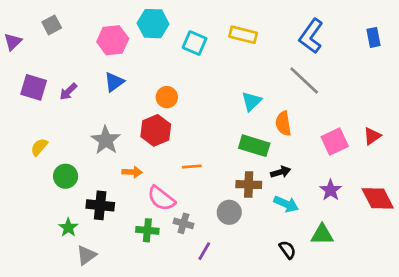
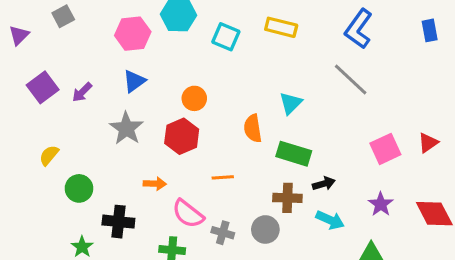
purple square: (34, 87) -> (43, 87), turned 36
orange semicircle: (283, 123) -> (253, 128), moved
gray star: (106, 140) -> (126, 128), moved
gray cross: (183, 223) -> (223, 233), moved

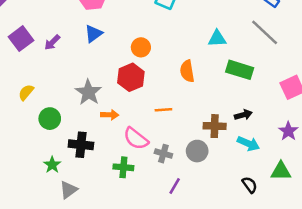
cyan triangle: (291, 103) -> (217, 39), moved, turned 42
gray star: (126, 128) -> (88, 92), moved
green rectangle: (294, 154) -> (240, 70), moved

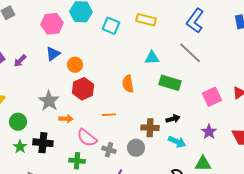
orange circle: (141, 47) -> (75, 65), moved
green star: (52, 165) -> (20, 147), moved

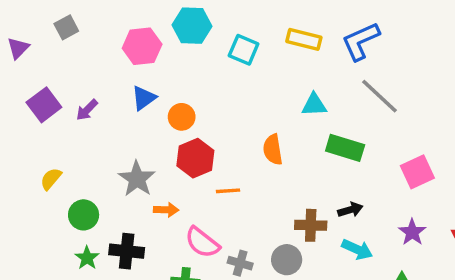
blue L-shape: (195, 21) -> (361, 41), moved, turned 30
orange line: (109, 115) -> (228, 191), moved

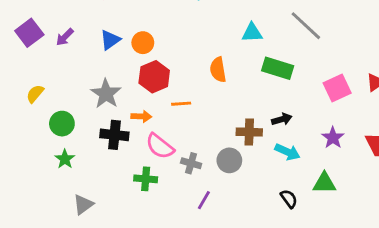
blue triangle: (144, 98) -> (110, 40), moved
orange arrow: (166, 210) -> (141, 116), moved
black cross: (127, 251) -> (114, 135), moved

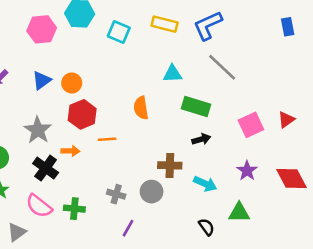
black arrow: (282, 119) -> (201, 139), moved
black cross: (114, 135) -> (46, 168), turned 30
pink semicircle: (160, 146) -> (39, 206), moved

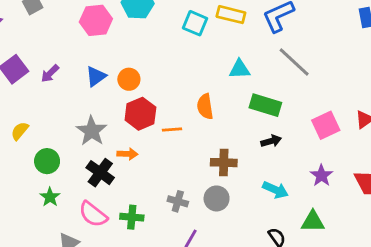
cyan square: (119, 32) -> (195, 23), moved
orange line: (107, 139) -> (172, 130), moved
brown cross: (170, 165) -> (224, 163), moved

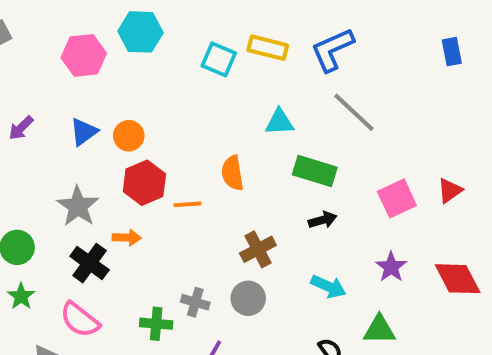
brown cross: (224, 163) -> (258, 249), turned -30
green cross: (132, 217) -> (156, 324), moved

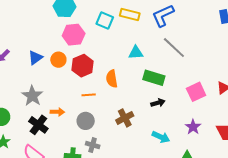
pink hexagon: (84, 55) -> (74, 35), moved
red hexagon: (144, 183) -> (83, 66), moved
gray circle: (248, 298) -> (86, 121), moved

